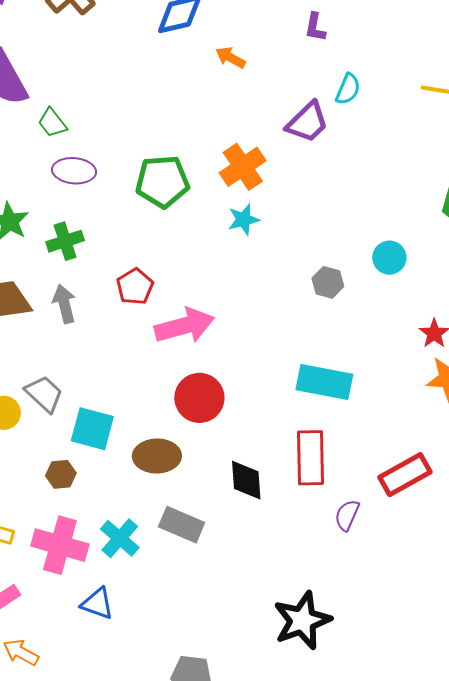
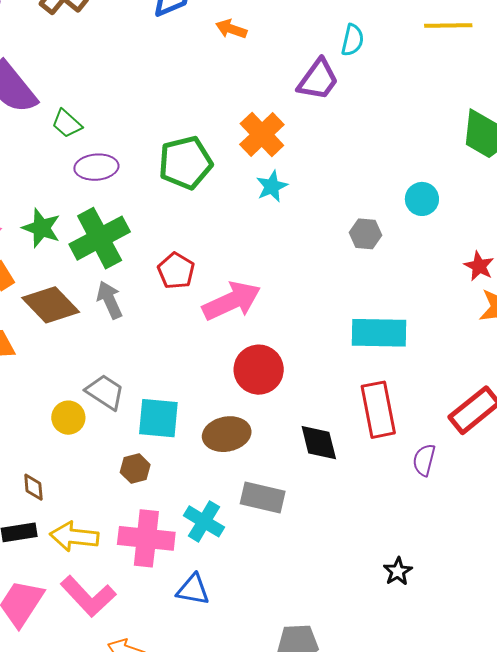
green cross: (65, 241) -> (100, 238), size x1.6
black star: (302, 620) -> (398, 571), size x0.5

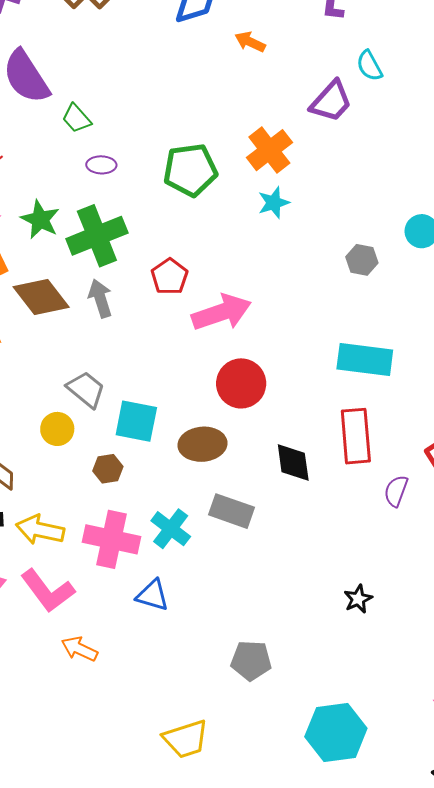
cyan semicircle: (352, 40) -> (369, 66), turned 132
purple ellipse: (96, 167) -> (101, 165), size x0.7
yellow circle: (68, 418) -> (57, 429), moved

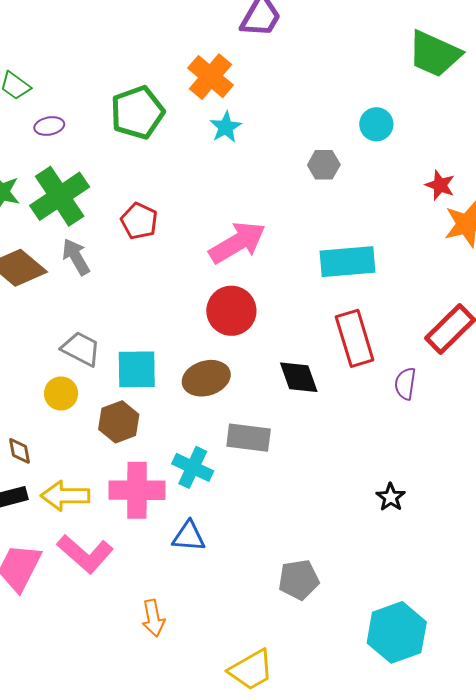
pink arrow: (221, 312) -> (237, 243), moved
brown hexagon: (108, 469) -> (119, 422), size x1.4
orange arrow: (79, 649) -> (153, 618), moved, turned -114

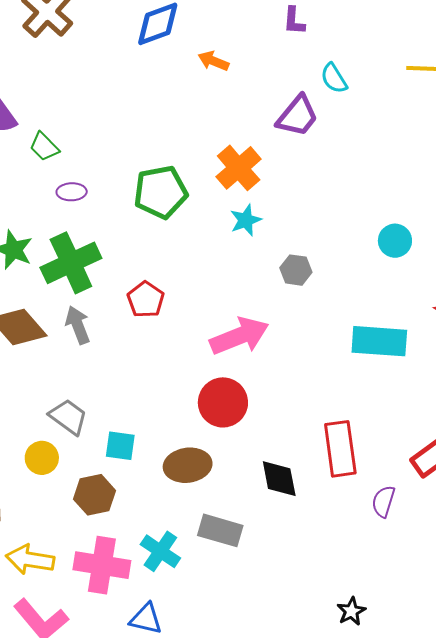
gray hexagon: (324, 165) -> (296, 270), moved
cyan rectangle: (347, 262) -> (379, 341), moved
cyan square: (137, 369) -> (120, 446), size x0.7

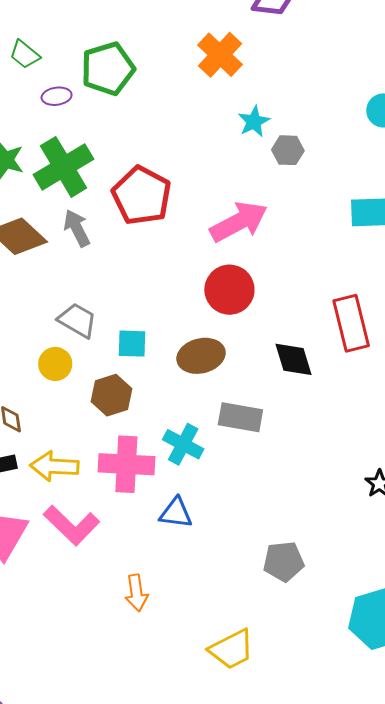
green pentagon: (161, 192) -> (108, 69), moved
cyan star: (246, 220) -> (254, 122), moved
red pentagon: (146, 300) -> (142, 196), size x1.6

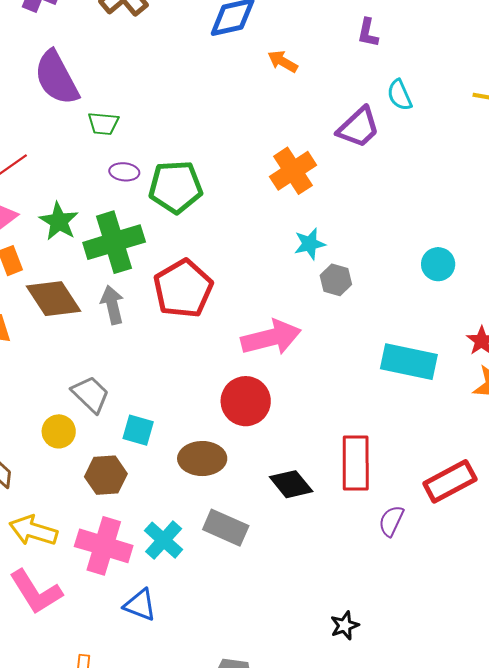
green trapezoid: (25, 54) -> (103, 124), turned -48
green pentagon: (108, 69) -> (175, 187), moved
black diamond: (293, 359) -> (291, 484), turned -36

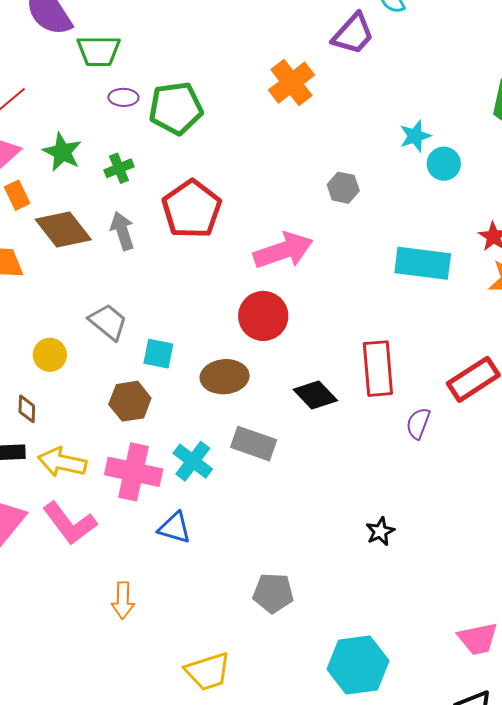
green trapezoid: (103, 124) -> (99, 51), size x1.4
green cross: (114, 242) -> (119, 168), size x0.5
cyan star: (310, 244) -> (415, 136), moved
yellow circle: (59, 431) -> (50, 355), moved

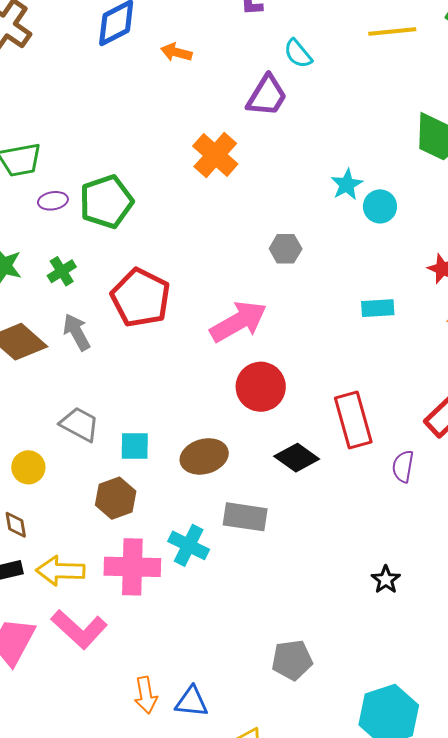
cyan rectangle: (423, 263) -> (378, 308), size x0.6
red circle: (263, 316) -> (261, 387), moved
blue triangle: (175, 528) -> (192, 702), moved

